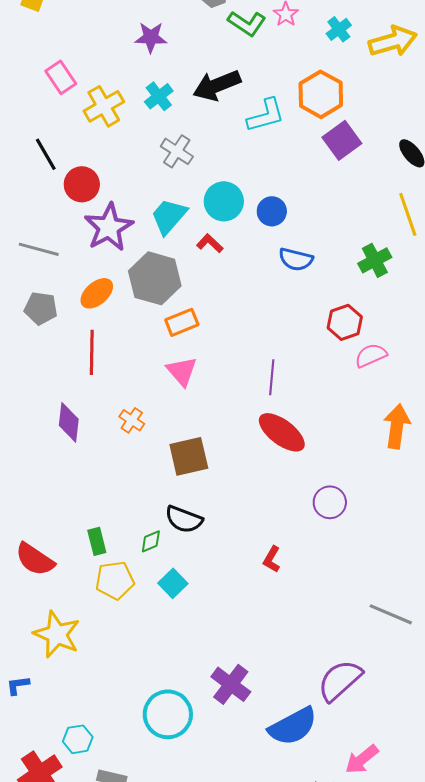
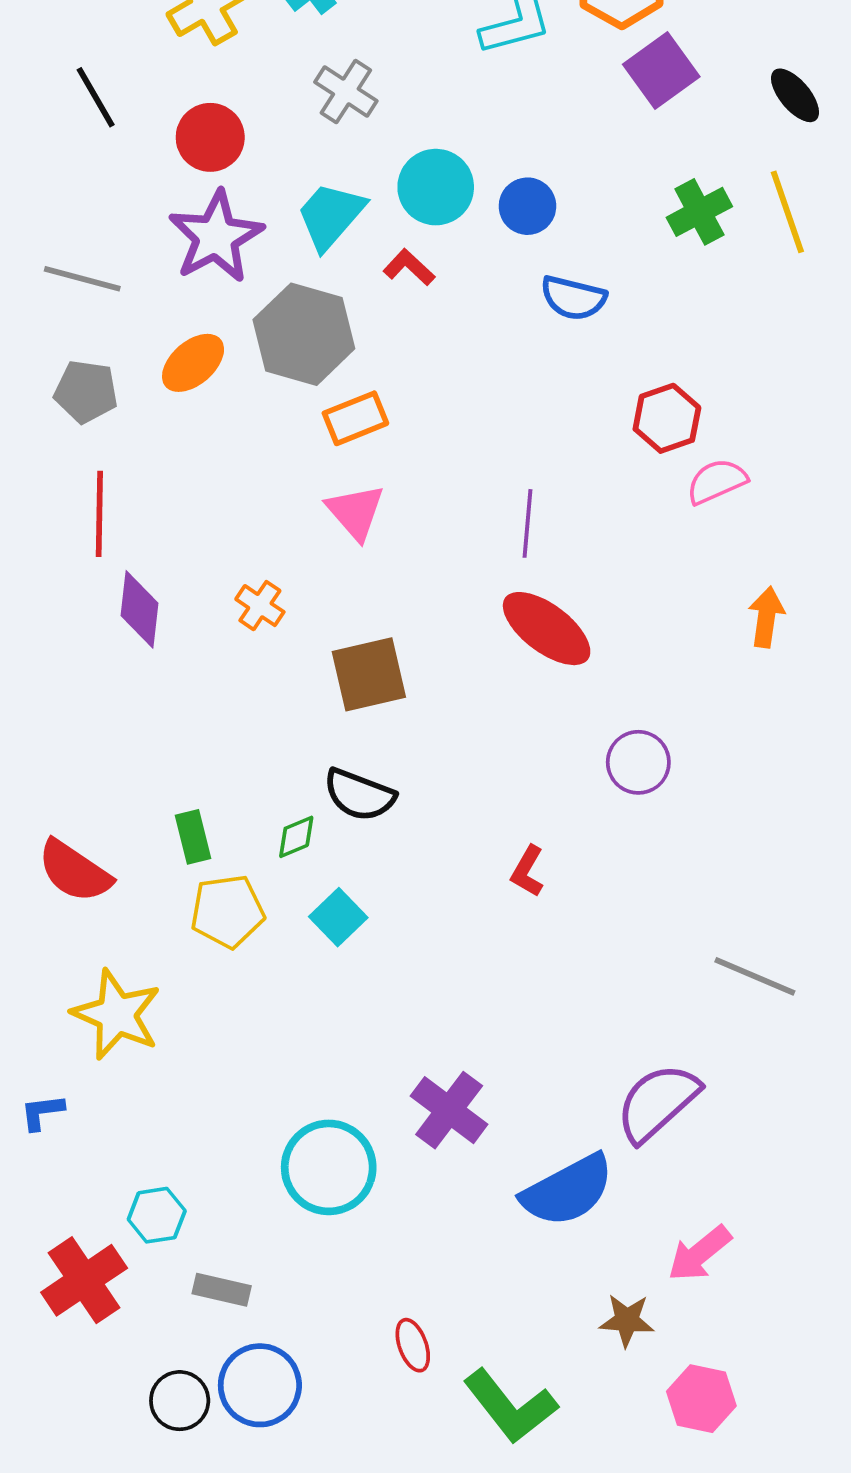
red circle: (82, 184) -> (210, 137), moved
green cross: (375, 260) -> (699, 212), moved
red line: (92, 352) -> (99, 514), moved
orange arrow: (397, 426) -> (766, 617), size x0.7

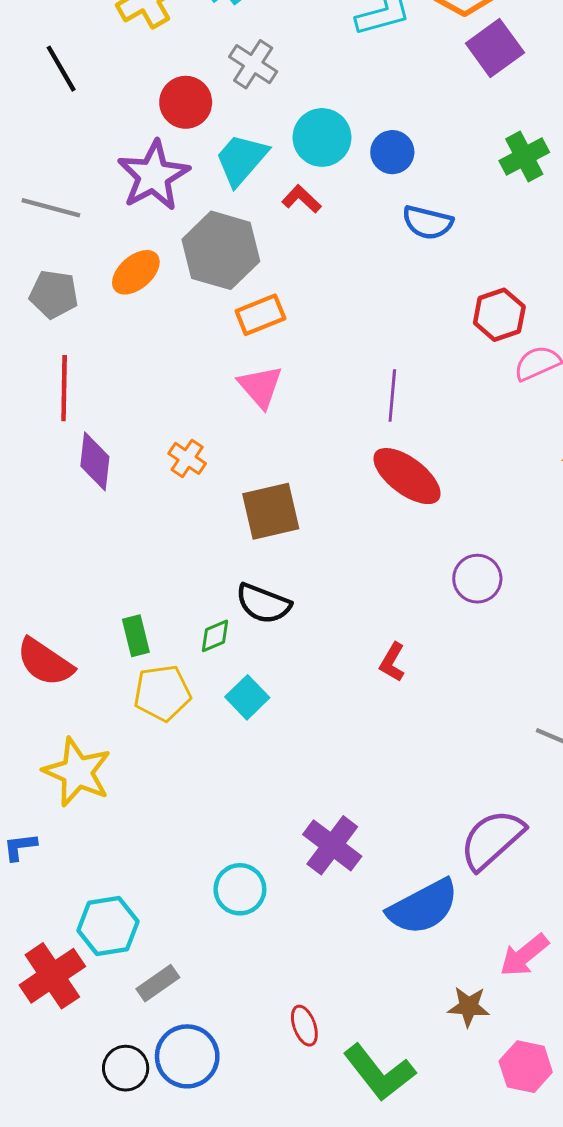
red circle: (210, 137) -> (186, 102), moved
cyan circle: (329, 1167) -> (240, 889), size x0.7
cyan hexagon: (157, 1215) -> (108, 926), size x1.4
gray rectangle: (222, 1290) -> (158, 983), turned -48

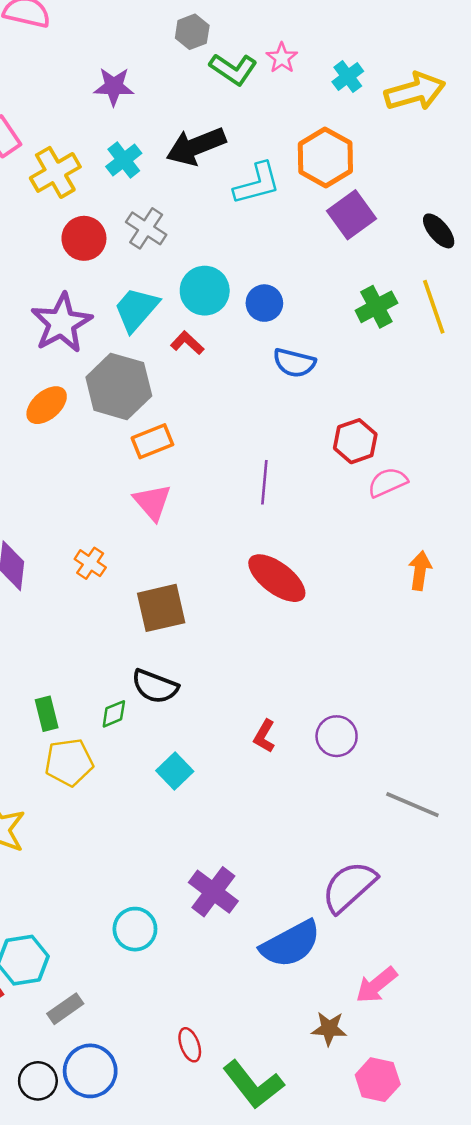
red circle: (186, 102) -> (84, 238), moved
purple line: (392, 395) -> (264, 482), moved
purple circle: (477, 579) -> (337, 736), moved
cyan square: (247, 697) -> (175, 771), moved

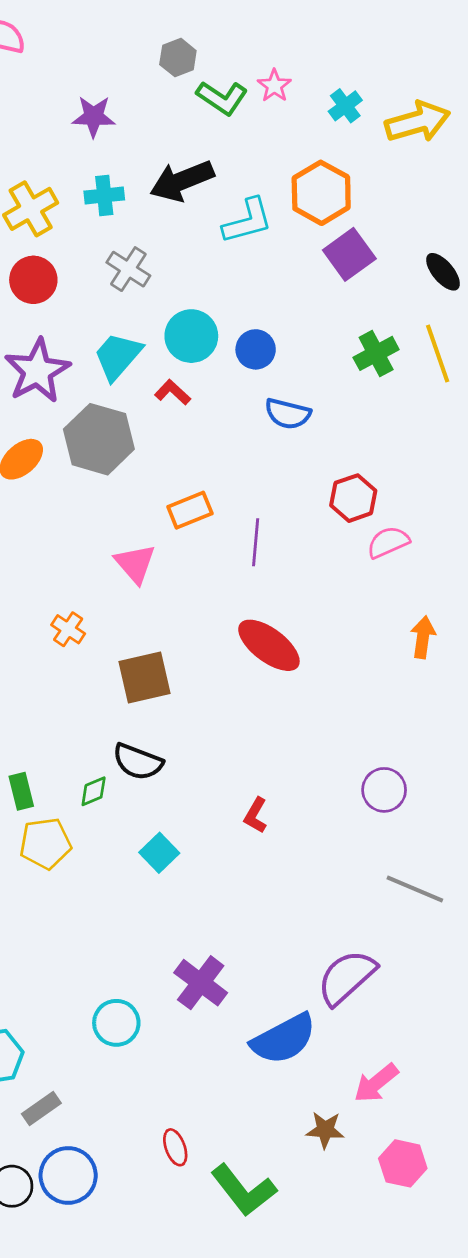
cyan cross: (124, 160) -> (104, 195), turned 32
red circle: (84, 238) -> (33, 280), moved
orange rectangle: (152, 441) -> (190, 510), moved
purple circle: (337, 736) -> (384, 790), moved
pink hexagon: (378, 1080) -> (403, 1163), moved

